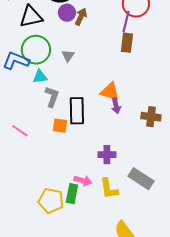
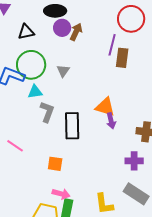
black triangle: (31, 17) -> (26, 32), size x0.7
purple line: (126, 22) -> (112, 45), moved
orange square: (60, 126) -> (55, 164), moved
purple cross: (107, 155) -> (134, 161), moved
pink arrow: (83, 181) -> (61, 194), moved

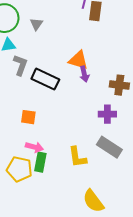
black rectangle: (72, 126) -> (45, 79), turned -64

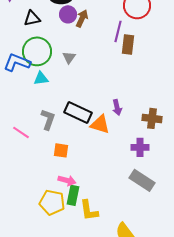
orange triangle: (78, 60) -> (100, 124), moved
gray L-shape: (20, 65) -> (48, 119), moved
yellow L-shape: (77, 157) -> (89, 210), moved

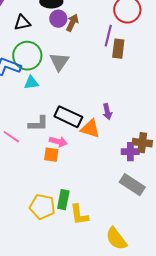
gray triangle: (69, 57) -> (59, 62), size x1.5
brown cross: (152, 118) -> (142, 143), moved
gray L-shape: (48, 119) -> (38, 124), turned 70
pink arrow: (67, 180) -> (58, 142), moved

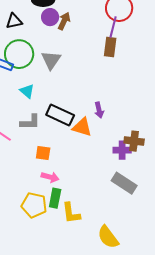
purple line: (108, 36) -> (113, 27), moved
cyan triangle: (31, 83) -> (27, 91), moved, turned 49
pink arrow: (58, 142) -> (50, 177), moved

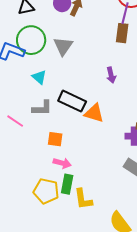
purple arrow: (99, 110) -> (111, 75), moved

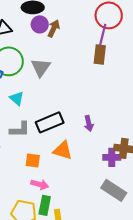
purple arrow: (111, 75) -> (89, 123), moved
black rectangle: (72, 101) -> (50, 122), turned -48
orange triangle: (94, 113) -> (63, 150), moved

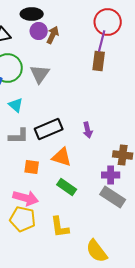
purple cross: (112, 157) -> (111, 175), moved
pink arrow: (40, 184) -> (26, 198), moved, size x1.4
green rectangle: (45, 205) -> (67, 187), moved, turned -66

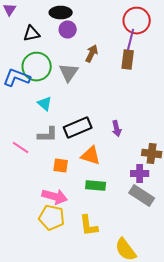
brown arrow: (53, 35) -> (92, 54), moved
green rectangle: (67, 187) -> (96, 186), turned -30

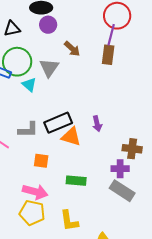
brown arrow: (92, 54) -> (72, 49), turned 108
cyan triangle: (45, 104) -> (29, 85), moved
orange triangle: (91, 156) -> (71, 137), moved

